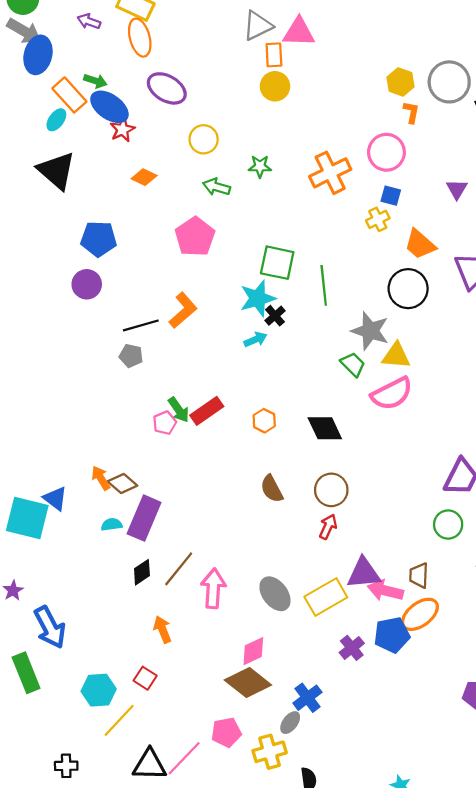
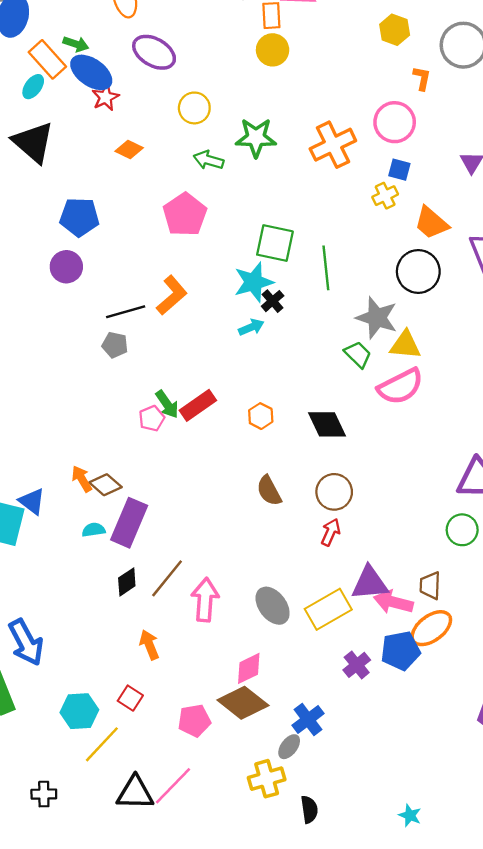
yellow hexagon: (401, 82) -> (395, 30), moved
green star: (260, 166) -> (256, 138), size x1.6
pink pentagon: (226, 732) -> (194, 721), moved

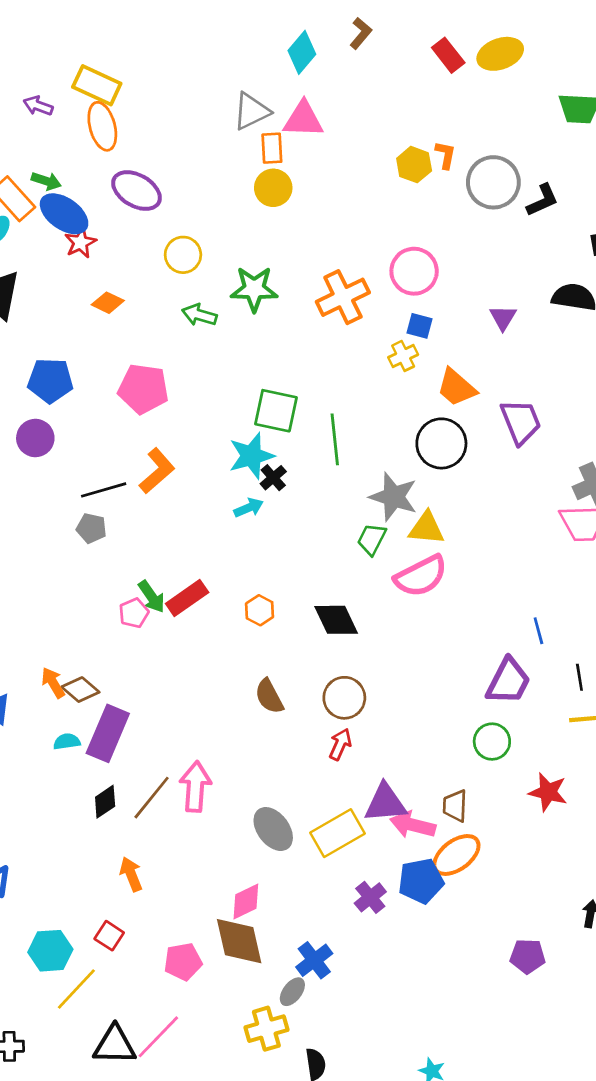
orange L-shape: (422, 78) -> (445, 155), moved
pink pentagon: (185, 215) -> (143, 389), moved, turned -30
green trapezoid: (358, 354) -> (372, 539), turned -108
pink arrow: (205, 600) -> (195, 787), moved
brown diamond: (243, 703) -> (239, 941), turned 39

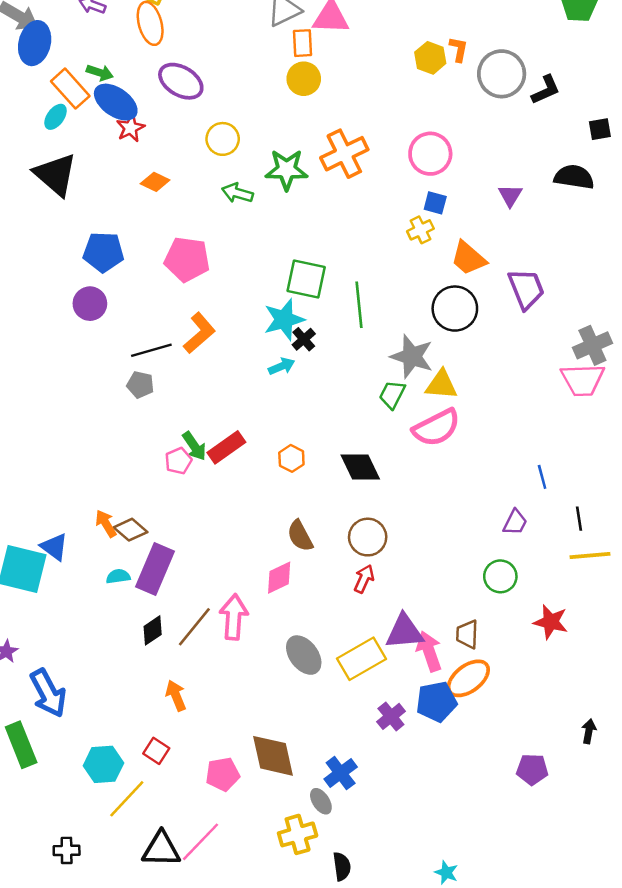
orange cross: (343, 297) -> (344, 154), moved
purple trapezoid: (508, 681) -> (515, 522), size x0.6
pink arrow: (413, 825) -> (429, 651), turned 57
pink diamond: (246, 901) -> (279, 578), moved
gray ellipse: (292, 992) -> (321, 801), turned -70

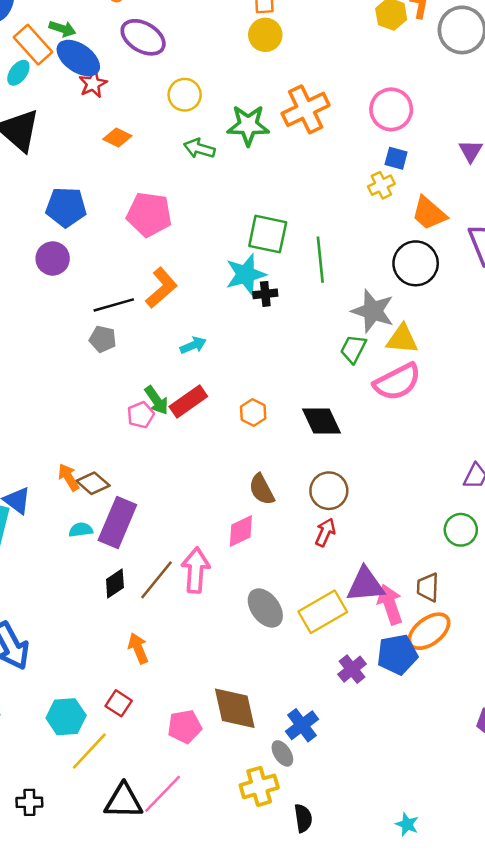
black cross: (304, 339) -> (265, 294), turned 35
cyan arrow: (282, 366) -> (193, 345), moved

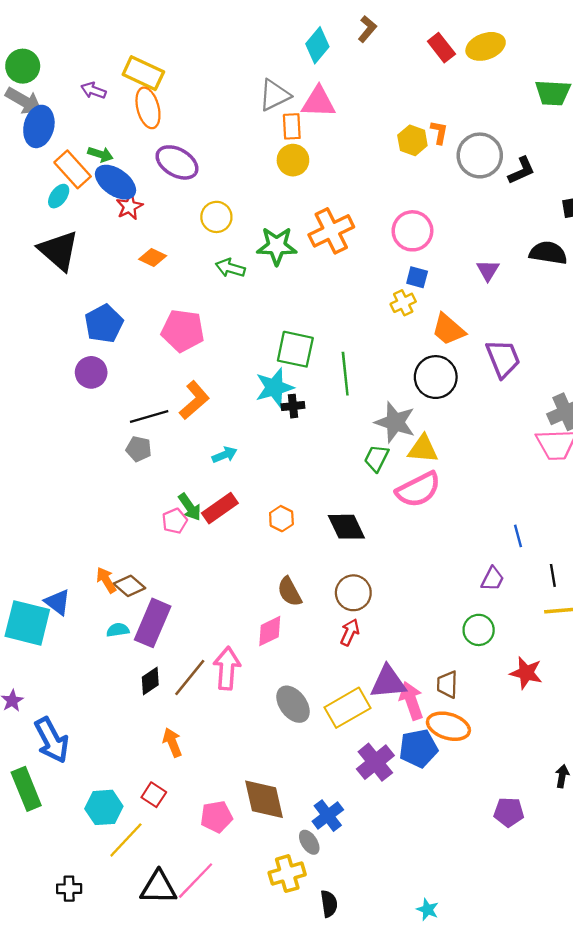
blue pentagon: (66, 207) -> (104, 324), turned -30
orange ellipse: (429, 631) -> (448, 726), turned 54
purple cross: (352, 669) -> (375, 762), size x1.4

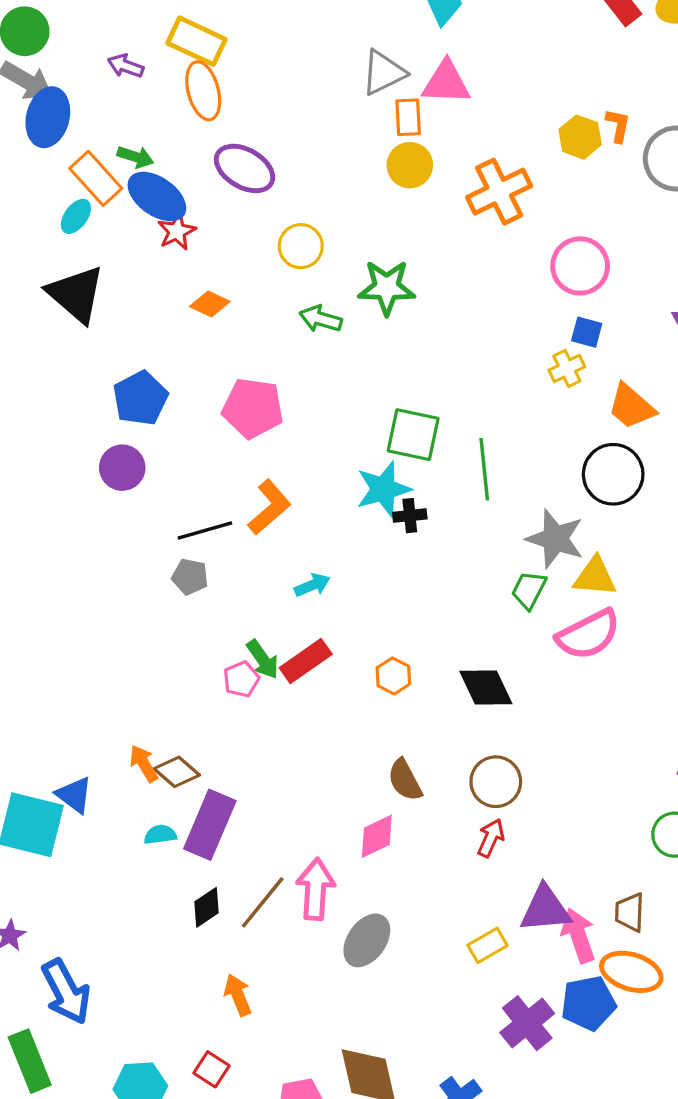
orange cross: (331, 231) -> (499, 192), moved
gray ellipse: (293, 704) -> (367, 940), moved, turned 72
yellow rectangle: (348, 708) -> (488, 945), size x0.6

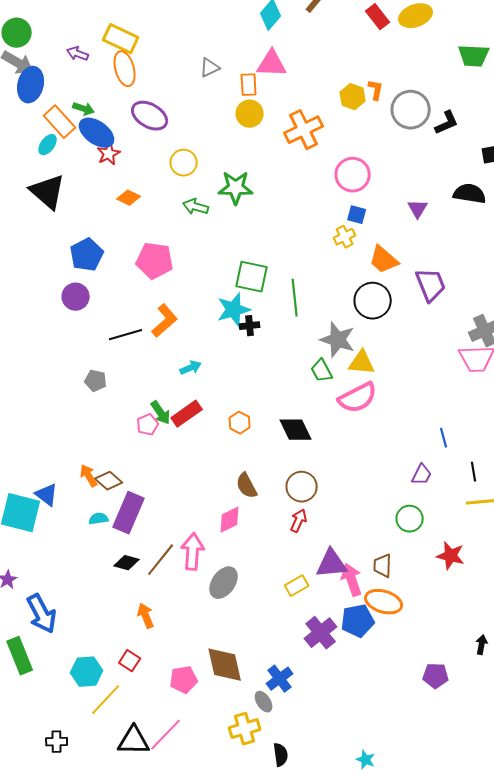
gray triangle: (383, 73) -> (210, 68), moved, size x0.7
gray pentagon: (190, 577) -> (96, 381), moved
green trapezoid: (529, 590) -> (322, 371), turned -55
black diamond: (207, 907) -> (127, 563), turned 50

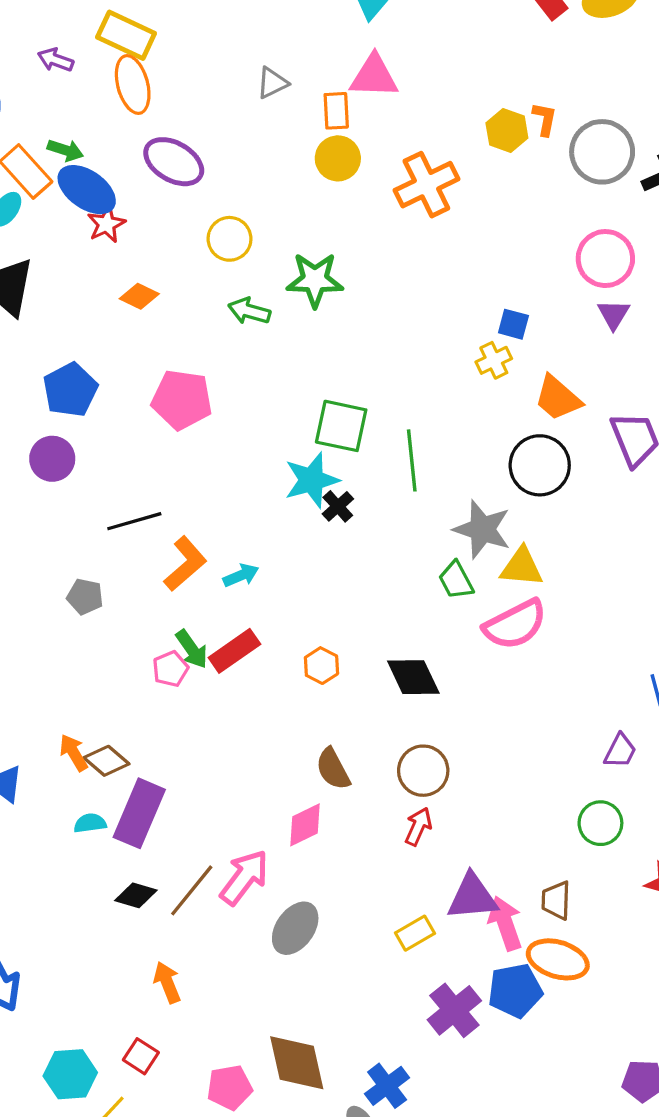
pink circle: (353, 175) -> (605, 259), moved
orange L-shape: (165, 321) -> (185, 564), moved
black cross: (250, 326) -> (338, 506), turned -36
pink arrow: (193, 552) -> (244, 877), turned 33

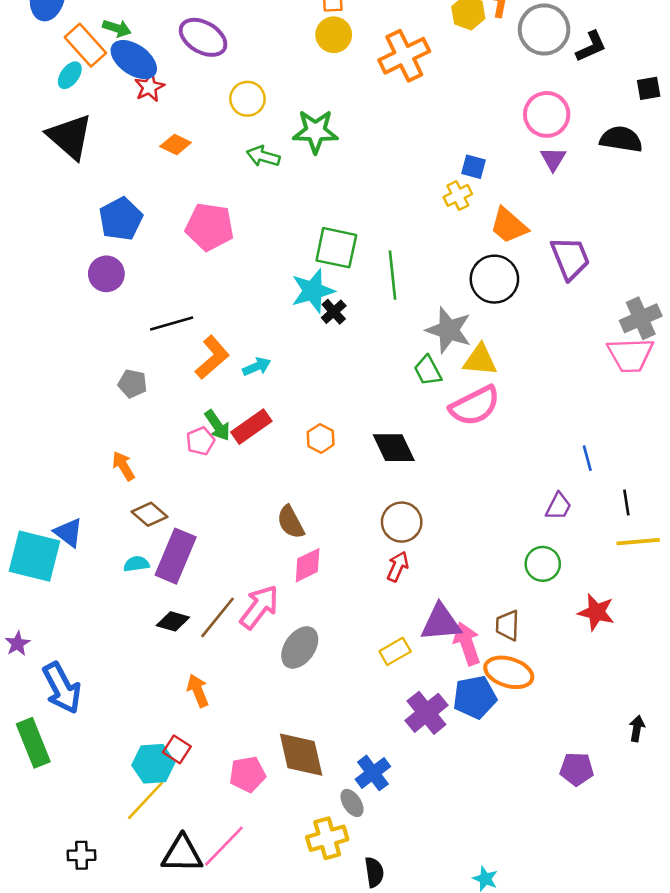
orange arrow: (74, 753) -> (123, 466), moved
brown semicircle: (333, 769) -> (291, 522), moved
cyan hexagon: (70, 1074) -> (153, 764), moved

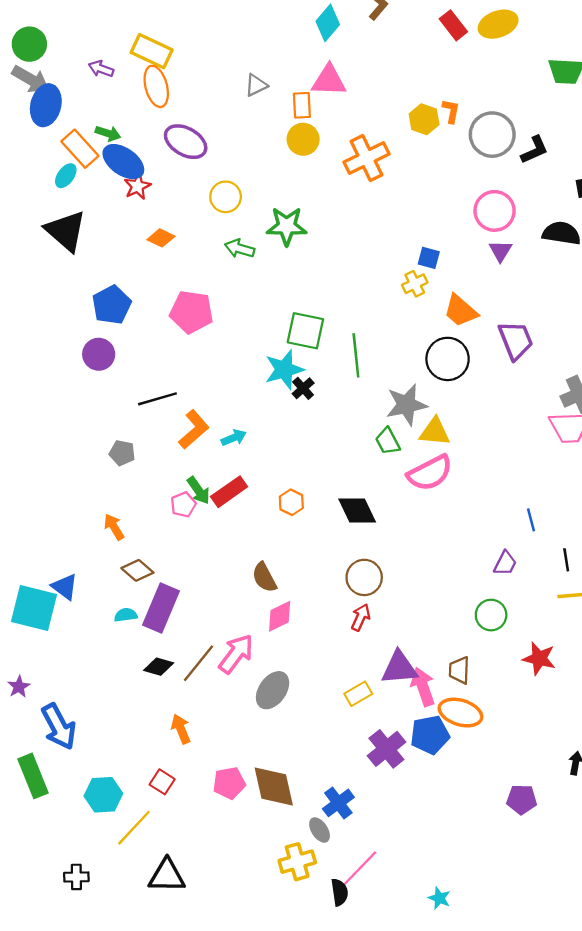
gray star: (449, 330) -> (406, 405), turned -30
cyan hexagon: (153, 764) -> (103, 795), moved
pink pentagon: (247, 774) -> (229, 783), moved
pink line: (224, 846) -> (359, 869), moved

